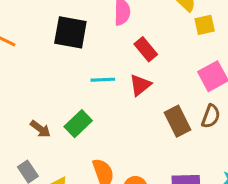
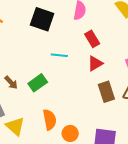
red triangle: (140, 85) -> (95, 63), moved

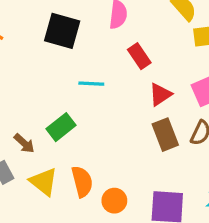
red triangle: (95, 63) -> (160, 95), moved
brown arrow: (11, 82) -> (24, 143), moved
yellow triangle: (15, 126) -> (44, 182), moved

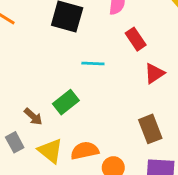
brown rectangle: (165, 135) -> (150, 129), moved
orange semicircle: (82, 182) -> (85, 151), turned -88

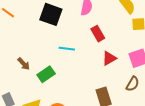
brown arrow: (33, 117) -> (24, 64), moved

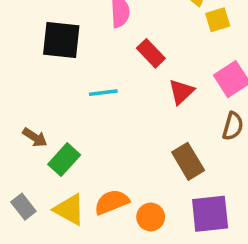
green rectangle: (46, 74) -> (64, 160), moved

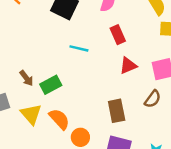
brown arrow: (35, 137) -> (26, 78), moved
green rectangle: (64, 160) -> (51, 85), moved
orange semicircle: (112, 202) -> (59, 119), turned 50

